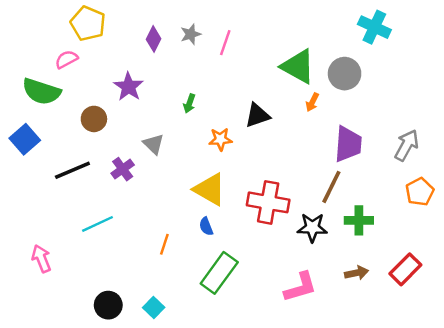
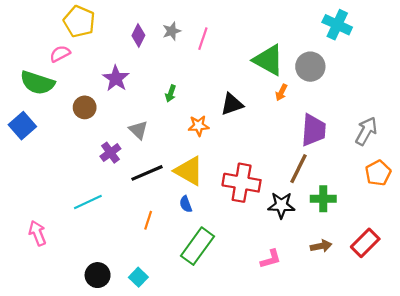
black line: (72, 170) -> (147, 173), moved
pink L-shape: (300, 287) -> (271, 259), size x0.7

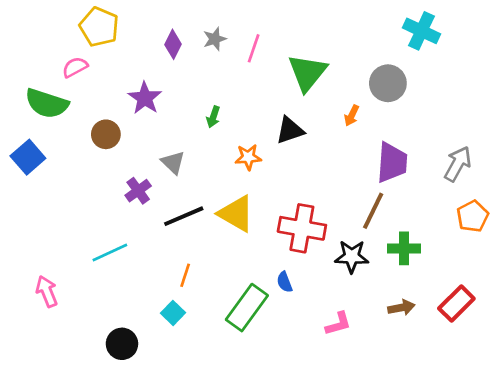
green triangle: (268, 60) -> (307, 73), moved, turned 40
blue semicircle: (186, 204) -> (284, 282), moved
cyan square: (138, 277) -> (173, 313), moved

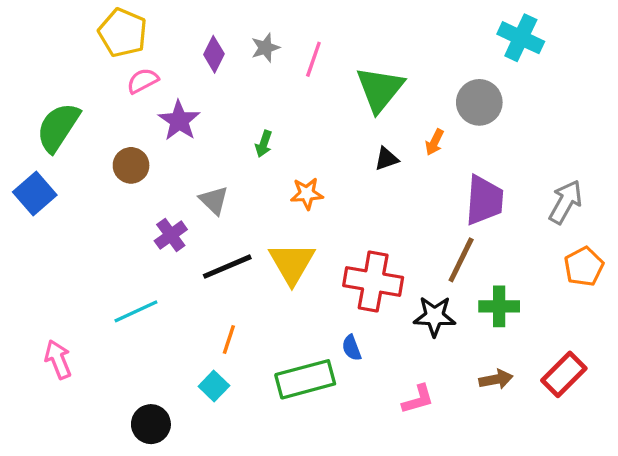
pink semicircle: (75, 67) -> (143, 81), moved
green semicircle: (47, 103) -> (58, 127), turned 105
black triangle: (290, 130) -> (386, 159), moved, size x0.7
yellow triangle: (236, 214) -> (292, 263), turned 30
green rectangle: (247, 308) -> (305, 379), turned 39

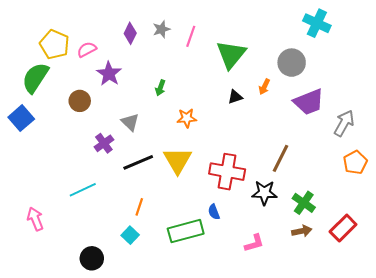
yellow pentagon: (123, 33) -> (54, 44), moved
purple trapezoid: (484, 200) -> (309, 102), moved, turned 64
green cross: (499, 306) -> (304, 203), moved, turned 35

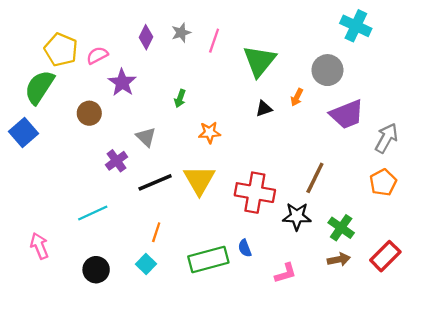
orange pentagon: (355, 162) -> (383, 182), moved
blue semicircle: (214, 212) -> (245, 248), moved
black circle: (92, 258) -> (96, 270), moved

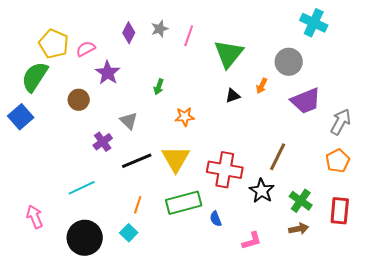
black star: (297, 216) -> (262, 191), turned 30
red rectangle: (385, 256) -> (340, 211), moved, turned -40
green rectangle: (208, 259) -> (184, 203), moved
black circle: (96, 270) -> (85, 238), size x1.5

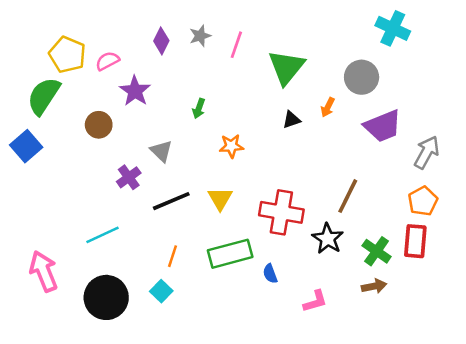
yellow triangle: (176, 159) -> (220, 199), size x0.7
red rectangle: (340, 211) -> (415, 241), moved
pink arrow: (35, 217) -> (44, 271), size x1.4

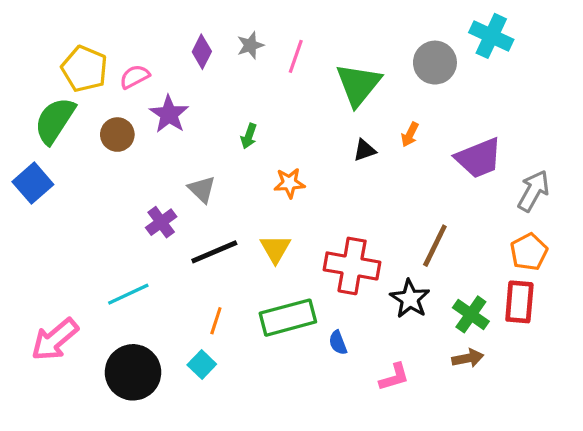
gray circle: (362, 77) -> (435, 63), moved
brown circle: (99, 125) -> (117, 135), moved
pink arrow: (44, 271) -> (55, 339), turned -108

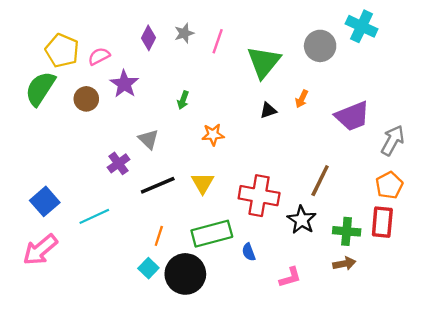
blue square: (33, 183) -> (45, 201), moved
green cross: (471, 314) -> (347, 231), turned -30
black circle: (133, 372) -> (185, 274), moved

